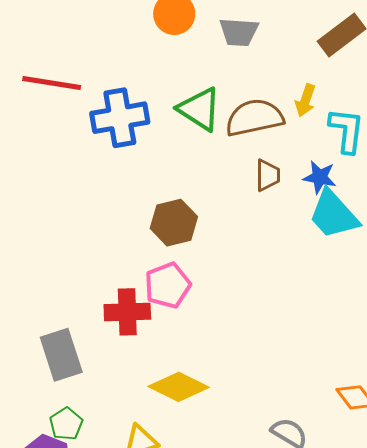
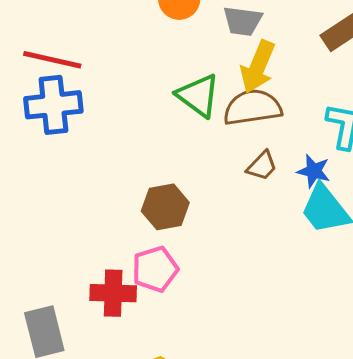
yellow arrow: (305, 100) -> (258, 67), moved, size x1.6
blue cross: (120, 118) -> (53, 105), moved
brown trapezoid: (268, 175) -> (262, 166), turned 40

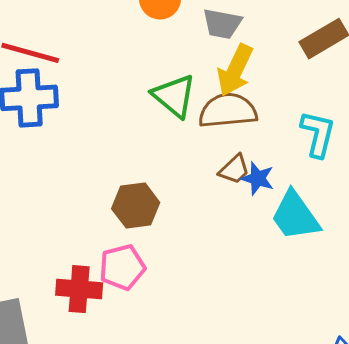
blue star: (314, 171) -> (258, 178), moved

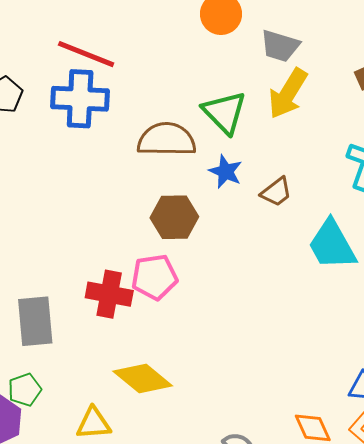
brown semicircle: (228, 111) -> (167, 140), moved
blue star: (258, 178) -> (226, 172), moved

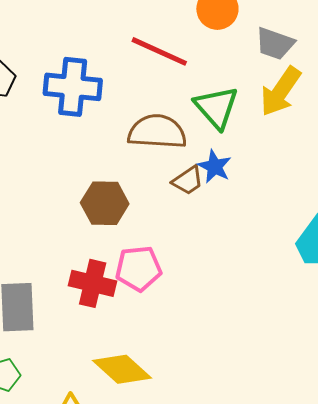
red line: (86, 54) -> (159, 51), moved
brown trapezoid: (276, 192) -> (188, 181), moved
brown hexagon: (174, 217) -> (105, 203), moved

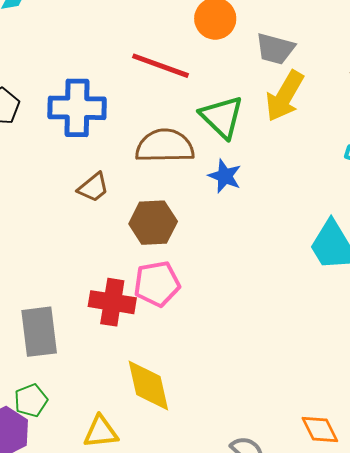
brown trapezoid: (188, 181) -> (93, 187), moved
brown hexagon: (105, 203) -> (153, 223), moved
yellow diamond: (122, 369) -> (148, 386), turned 40

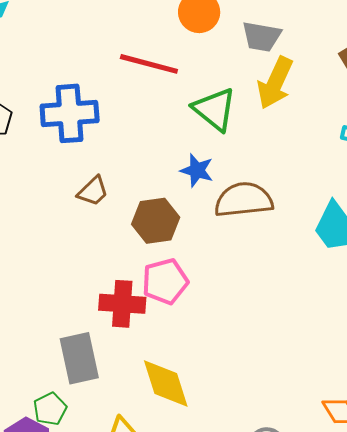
brown semicircle: (165, 146) -> (244, 200), moved
blue star: (225, 176) -> (197, 170), moved
gray rectangle: (39, 332) -> (79, 358), moved

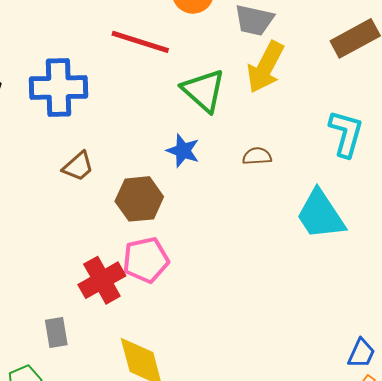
brown semicircle: (244, 200) -> (257, 156), moved, size x0.5
red cross: (122, 304) -> (102, 280), turned -36
gray rectangle: (79, 358) -> (56, 333), size x0.6

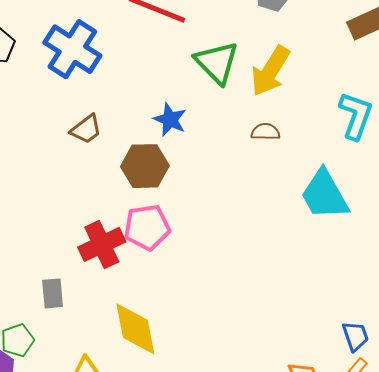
yellow arrow: (265, 67) -> (270, 71), moved
blue cross: (59, 88) -> (72, 49), turned 30
blue star: (183, 151) -> (170, 120), moved
blue trapezoid: (361, 353) -> (355, 336), turned -48

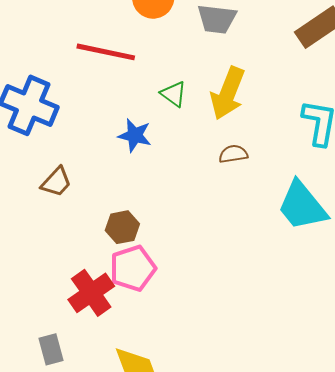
green triangle: (217, 63) -> (174, 94), size x0.6
blue star: (170, 120) -> (135, 135), moved
brown hexagon: (145, 166) -> (122, 227), moved, size x0.7

